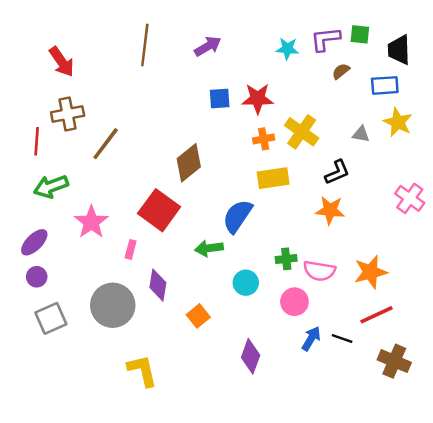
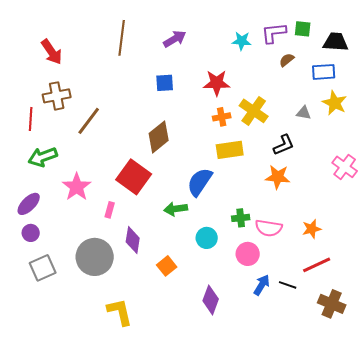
black trapezoid: (399, 50) -> (336, 42), turned 96
blue square: (220, 99) -> (165, 83), moved
orange star: (371, 272) -> (312, 229), size x0.7

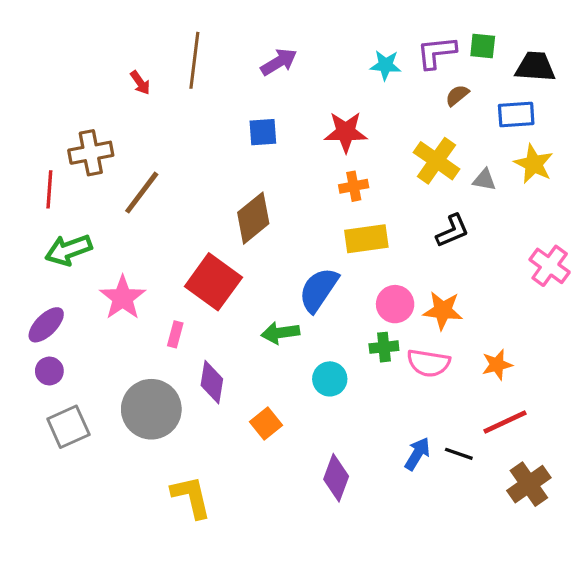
red arrow: (52, 52) -> (140, 83), moved, size x0.6
yellow cross: (254, 111) -> (436, 161), moved
orange star: (278, 177) -> (443, 310), moved
pink circle: (248, 254) -> (395, 304), moved
brown cross: (332, 304) -> (529, 484), turned 32

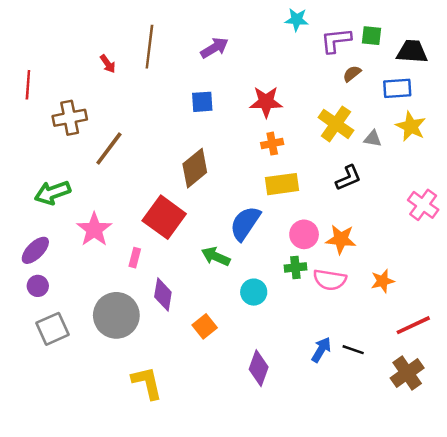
cyan star: (386, 65) -> (297, 20), moved
red line: (49, 189) -> (28, 85), moved
green arrow: (280, 333) -> (216, 256), turned 32
red line: (505, 422) -> (413, 325), moved

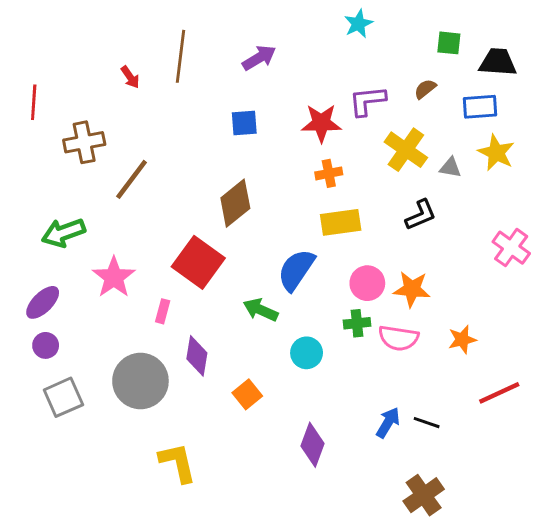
cyan star: (297, 20) -> (358, 24), turned -30
purple L-shape: (336, 40) -> (367, 101), moved
brown cross: (407, 373) -> (424, 495), moved

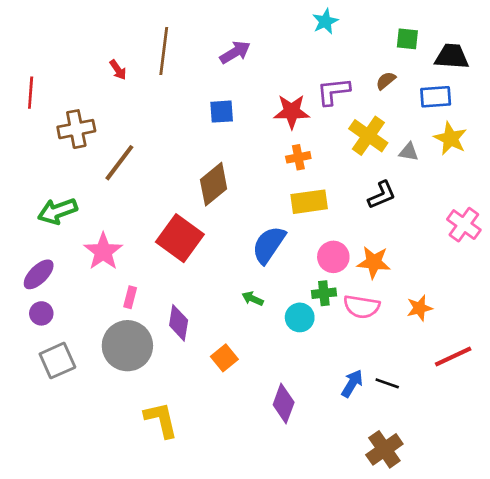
green arrow: (261, 310) -> (253, 299), moved, size x0.7
pink rectangle: (163, 311) -> (130, 297), moved
cyan circle: (307, 353) -> (300, 317), moved

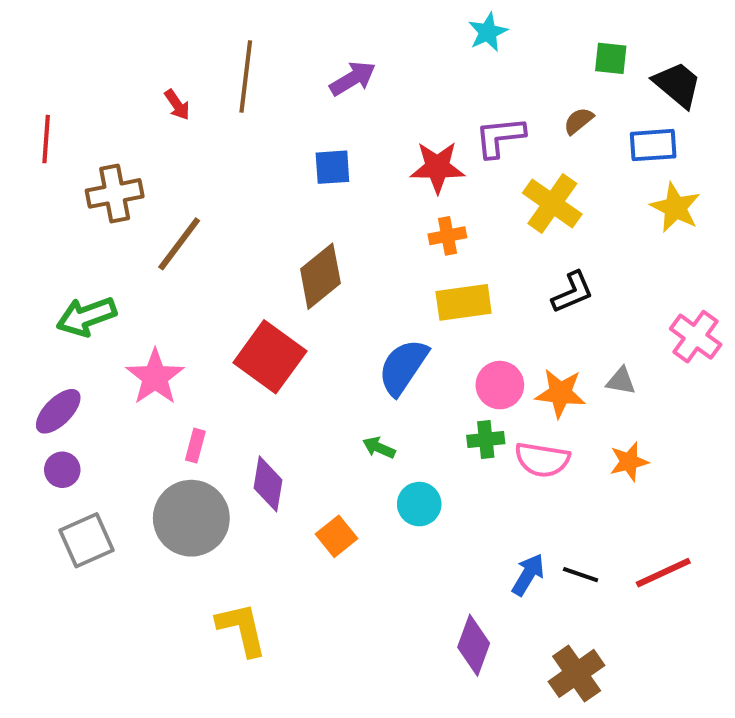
black trapezoid: (452, 56) -> (677, 85), turned 36
gray triangle: (409, 152) -> (621, 381), moved
cyan circle: (300, 317) -> (419, 504), moved
red line: (453, 356) -> (663, 573), moved
purple diamond: (284, 404) -> (474, 645), moved

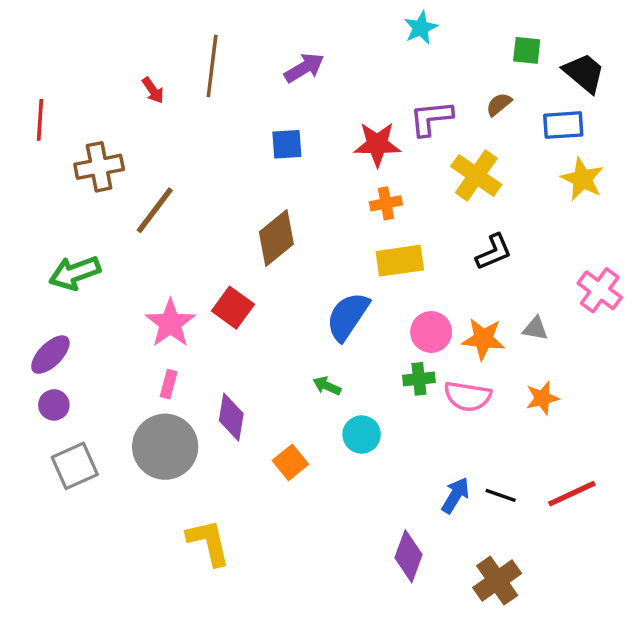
red square: (270, 357) -> (233, 308), size x0.7
pink star: (155, 377) -> (170, 323), moved

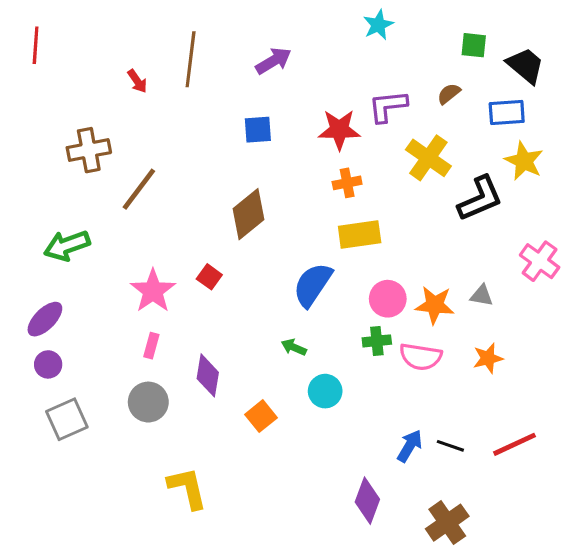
red line: (40, 120) -> (36, 45), moved
black L-shape: (494, 252) -> (480, 199), moved, size x1.4
red square: (233, 308) -> (209, 277), size x0.7
gray circle: (165, 447) -> (148, 402), size x0.7

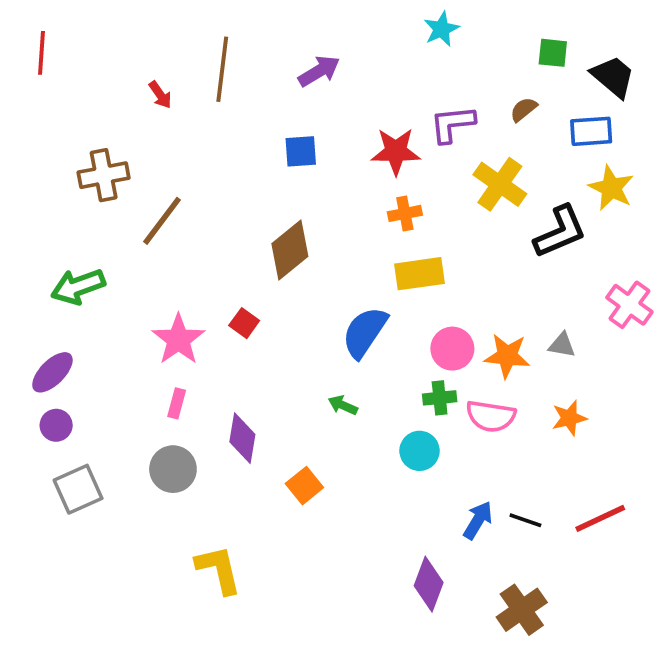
cyan circle: (325, 391) -> (419, 451), moved

